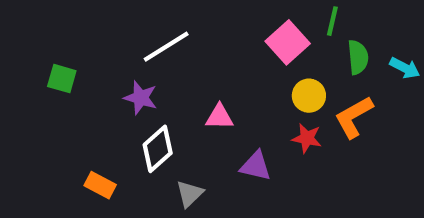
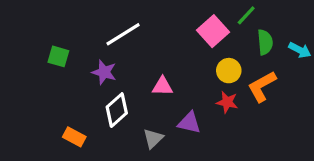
green line: (332, 21) -> (246, 15), turned 30
green square: (62, 79) -> (58, 56), moved
gray triangle: (190, 194) -> (153, 138), moved

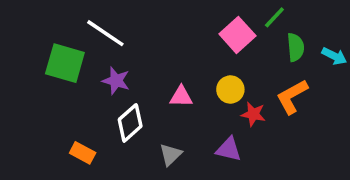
white line: (123, 34) -> (105, 33), moved, turned 66
green square: (58, 56) -> (65, 63), size x1.6
yellow circle: (229, 71) -> (230, 90), moved
purple triangle: (189, 123) -> (229, 149), moved

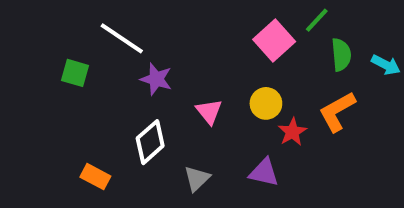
green square: (65, 63) -> (75, 73), size x0.6
purple star: (116, 81) -> (156, 79), moved
pink triangle: (181, 97) -> (209, 112), turned 50
red star: (253, 114) -> (292, 132), turned 30

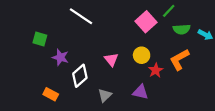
white line: (122, 38) -> (81, 16), moved
green semicircle: (341, 55) -> (182, 29), turned 91
purple star: (156, 79) -> (60, 57), moved

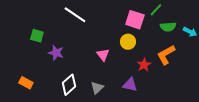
pink square: (146, 22) -> (135, 20), turned -30
yellow circle: (142, 55) -> (128, 42), moved
white diamond: (80, 76) -> (69, 85), moved
orange rectangle: (51, 94) -> (26, 83), moved

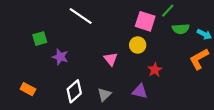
green square: (37, 36) -> (40, 39), turned -32
orange L-shape: (166, 55) -> (199, 59), moved

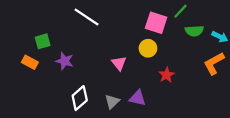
orange rectangle: (28, 89) -> (30, 62), moved
purple triangle: (140, 91) -> (138, 98), moved

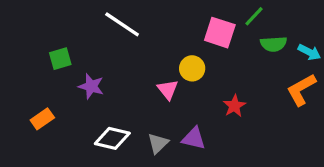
yellow circle: (148, 48) -> (192, 68), moved
orange rectangle: (30, 62) -> (42, 119), moved, turned -63
white diamond: (80, 98) -> (112, 138), turned 55

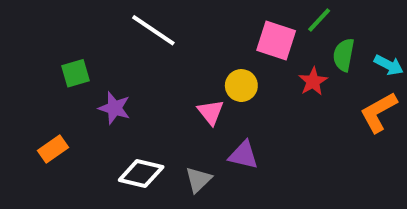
green semicircle: (274, 44) -> (344, 55), turned 105
red star: (234, 106) -> (313, 81), moved
purple triangle: (194, 138) -> (243, 155), moved

